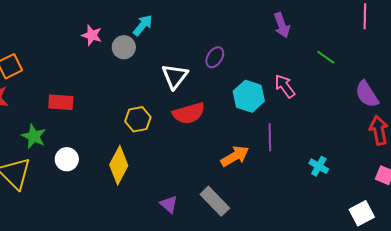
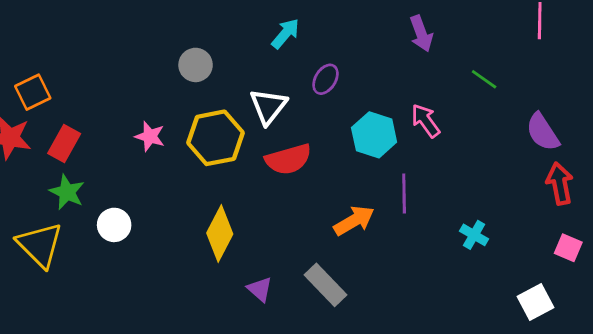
cyan arrow: (143, 25) -> (286, 34), moved
pink star: (92, 35) -> (150, 136), moved
red rectangle: (61, 102) -> (64, 144), moved, turned -65
yellow hexagon: (138, 119) -> (216, 138), moved, size x1.5
yellow diamond: (119, 165) -> (220, 233), moved

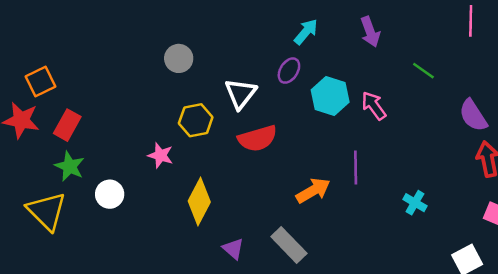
cyan arrow: (286, 34) -> (306, 32), moved
cyan hexagon: (374, 135) -> (330, 96), moved
pink star: (150, 136) -> (161, 155), moved
yellow hexagon: (216, 138) -> (196, 120), size x0.7

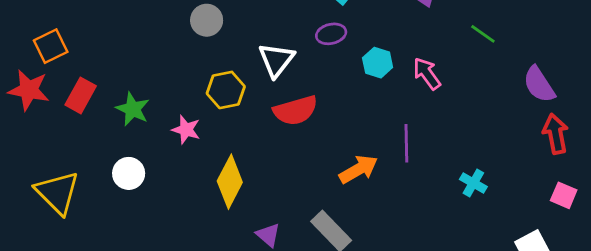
purple ellipse: (289, 71) -> (331, 34), turned 45
cyan hexagon: (330, 96) -> (378, 63), size x0.7
green star: (70, 166) -> (133, 109), moved

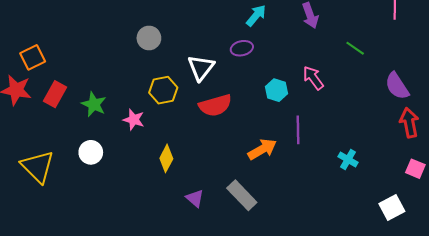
cyan hexagon: (378, 63) -> (277, 90), moved
yellow diamond: (230, 182) -> (166, 158), size x0.7

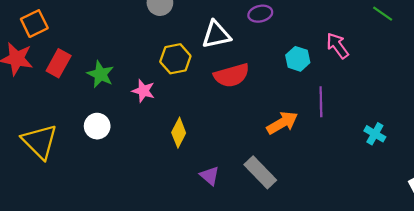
white triangle: (201, 68) -> (216, 35), turned 40

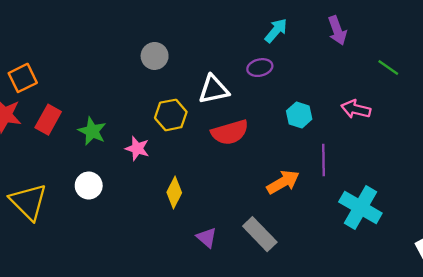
pink arrow: (337, 46) -> (356, 109), moved, turned -40
cyan cross: (375, 134) -> (360, 207), moved, size x1.8

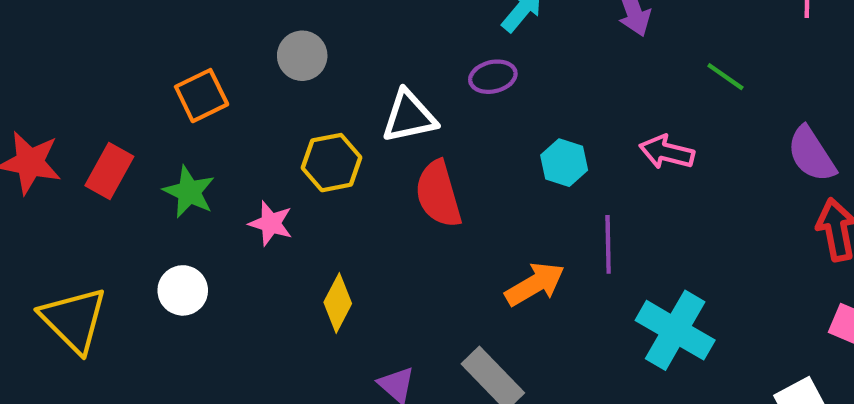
orange square: (23, 78) -> (202, 96), moved
red semicircle: (230, 132) -> (438, 194), turned 90

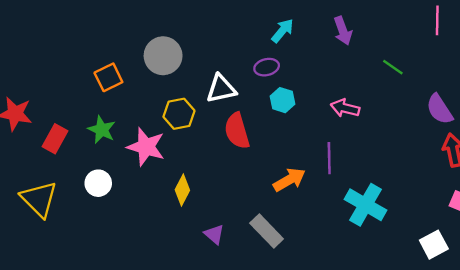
gray circle: (302, 56) -> (163, 56), size x1.4
pink arrow: (667, 152) -> (345, 108), moved
cyan hexagon: (564, 163) -> (283, 100), moved
red rectangle: (109, 171) -> (55, 139), moved
pink star: (271, 223) -> (146, 147), size x1.6

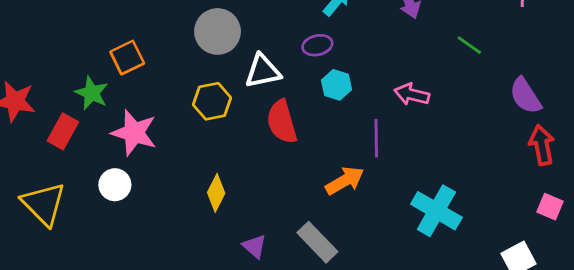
gray circle: (163, 56) -> (218, 31), moved
green star: (102, 130) -> (92, 93), moved
pink star: (146, 147) -> (134, 133), moved
purple line: (329, 158) -> (376, 138), moved

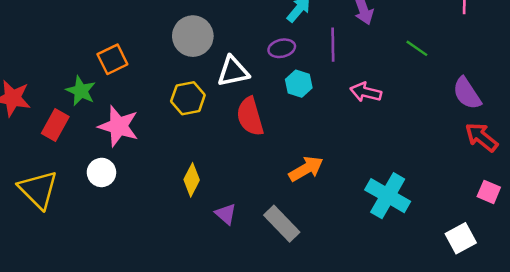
purple line: (376, 138) -> (333, 45), moved
red arrow: (542, 145) -> (481, 137), turned -40
purple triangle: (254, 246) -> (226, 214), moved

